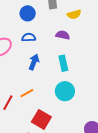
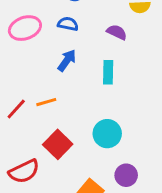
cyan circle: (65, 91) -> (107, 134), moved

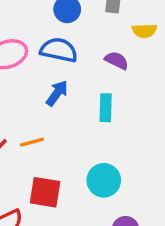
blue semicircle: (68, 24) -> (59, 50), size x1.5
red square: (58, 144) -> (45, 192), turned -36

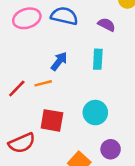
blue arrow: (57, 93) -> (59, 61), moved

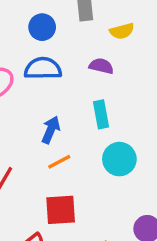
orange line: (43, 83) -> (59, 162), moved
cyan circle: (95, 113) -> (119, 159), moved

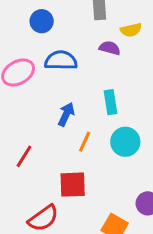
blue circle: (42, 27) -> (42, 21), moved
purple semicircle: (101, 66) -> (110, 48), moved
orange line: (59, 162) -> (85, 142), moved, turned -40

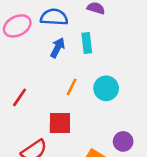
cyan rectangle: (110, 102) -> (87, 43), moved
blue arrow: (66, 114) -> (58, 48), moved

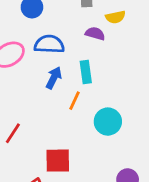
orange line: (72, 87) -> (75, 101), moved

